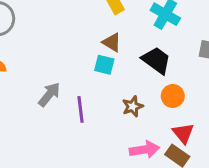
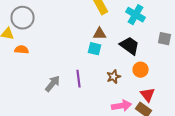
brown triangle: (112, 42) -> (100, 34), turned -32
gray arrow: (49, 95) -> (53, 84), moved

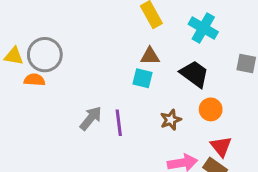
gray circle: (23, 18) -> (45, 55), moved
gray arrow: (53, 84) -> (91, 118), moved

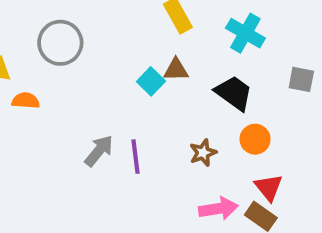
gray circle: (45, 55) -> (60, 43), moved
cyan square: (143, 78) -> (151, 81), moved, turned 30

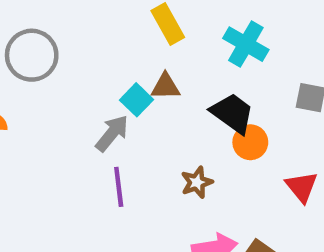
orange circle: (255, 139) -> (250, 142), moved
gray arrow: (99, 151) -> (112, 133), moved
red triangle: (269, 187) -> (302, 187), moved

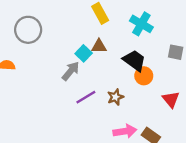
purple line: (119, 187) -> (86, 97), moved, turned 66

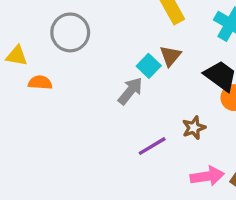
brown triangle: (99, 46) -> (170, 56), turned -49
purple line: (86, 97) -> (152, 146), moved

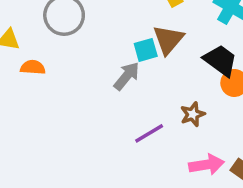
brown triangle: (170, 56) -> (168, 40), size x1.4
cyan square: (149, 66) -> (146, 50), turned 30

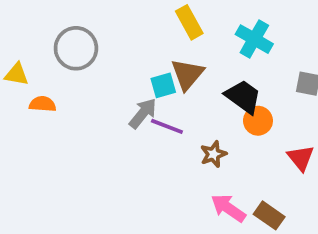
purple line: (149, 133) -> (167, 126), moved, turned 52
pink arrow: (207, 165) -> (228, 208), turned -136

